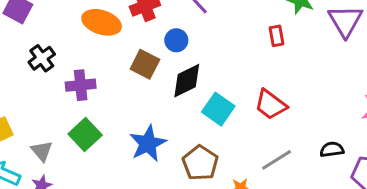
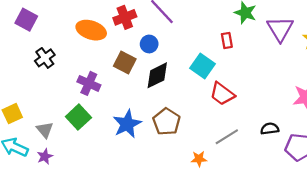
purple cross: (81, 85) -> (89, 83), moved, turned 30
cyan square: (218, 109) -> (202, 66), moved
brown pentagon: (200, 163) -> (167, 122), moved

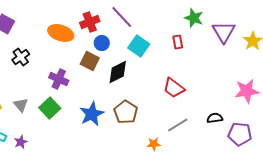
blue circle: (149, 44) -> (102, 43), moved
cyan square: (202, 66) -> (139, 46), moved
gray triangle: (45, 130) -> (21, 105), moved

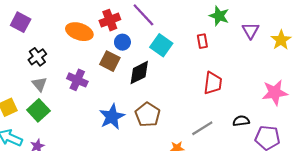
purple triangle: (224, 32) -> (251, 31), size x0.7
red trapezoid: (174, 88) -> (213, 83), moved, turned -120
gray triangle: (21, 105) -> (39, 84), moved
green square: (50, 108) -> (38, 110), moved

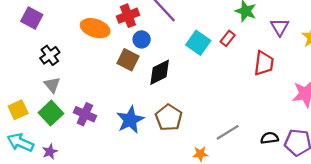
red rectangle: (202, 41) -> (228, 38), turned 48
cyan square: (161, 45) -> (198, 43), moved
purple cross: (77, 80) -> (85, 114), moved
red trapezoid: (213, 83) -> (264, 63), moved
black semicircle: (241, 121) -> (270, 138), moved

